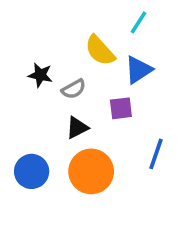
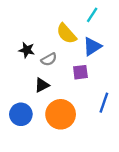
black triangle: (77, 128) -> (42, 85), moved

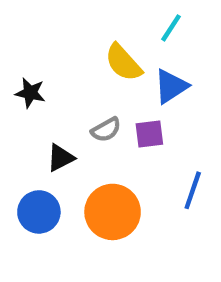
black star: (27, 50) -> (30, 93), moved
gray semicircle: (49, 59) -> (106, 130), moved
black triangle: (42, 85) -> (61, 158), moved

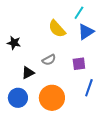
blue triangle: (171, 86) -> (86, 32), moved
purple square: (149, 134) -> (79, 64), moved

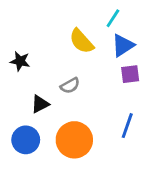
purple square: (79, 64) -> (130, 74), moved

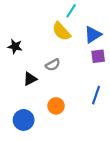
cyan line: (113, 18) -> (71, 11), moved
blue circle: (26, 140) -> (24, 120), moved
orange circle: (74, 140) -> (56, 106), size x0.6

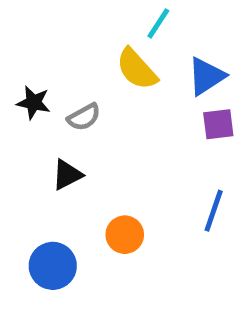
gray semicircle: (53, 65) -> (84, 117), moved

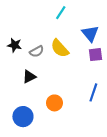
cyan line: (158, 23) -> (61, 13), moved
yellow semicircle: (137, 69) -> (60, 48), moved
blue triangle: (206, 76) -> (90, 34), turned -36

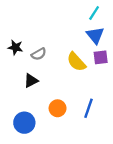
cyan line: (61, 13) -> (94, 13), moved
yellow semicircle: (60, 48) -> (76, 62), moved
blue line: (93, 92) -> (89, 108), moved

